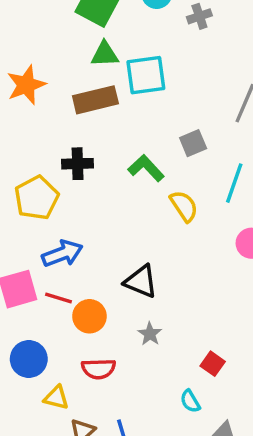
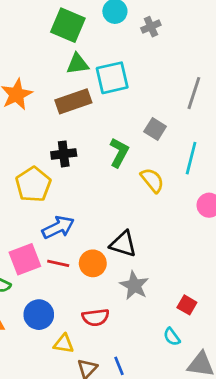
gray square: (193, 143) -> (155, 129), turned -30
green L-shape: (146, 168) -> (119, 153), turned 76
orange circle: (89, 316) -> (93, 263), moved
gray star: (150, 334) -> (134, 286), size x1.5

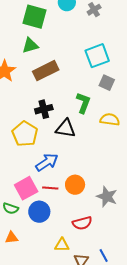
green triangle: (78, 64) -> (30, 45), moved
cyan square: (112, 78) -> (97, 56), moved
yellow semicircle: (152, 180) -> (110, 120), turned -36
black triangle: (123, 244) -> (66, 128), moved
blue circle: (39, 315) -> (39, 212), moved

